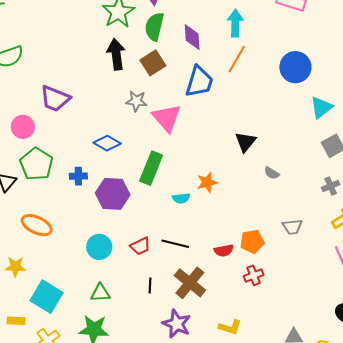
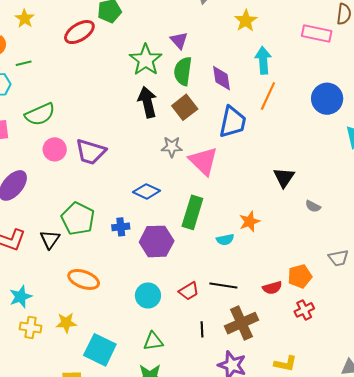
pink circle: (23, 127) -> (55, 149), moved
brown cross: (190, 283) -> (242, 323), turned 32

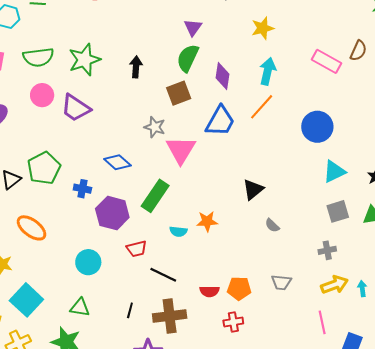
green star: (146, 60) -> (84, 60), moved
black arrow: (147, 102) -> (136, 67), moved, size x0.7
red trapezoid: (189, 291) -> (137, 249), moved

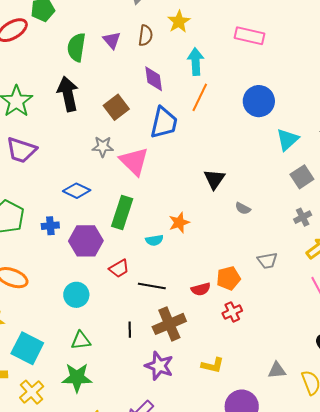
brown semicircle: (358, 51) -> (145, 35), moved
green semicircle: (188, 58) -> (76, 47), moved
black arrow: (136, 67) -> (68, 94), size x1.6

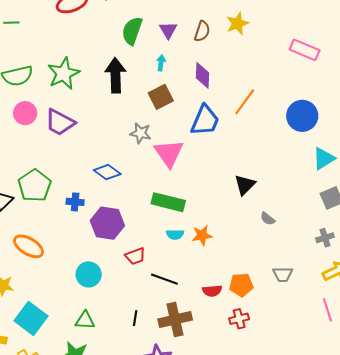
cyan arrow: (196, 62) -> (161, 63), moved, size x0.6
green rectangle: (122, 212) -> (168, 202), moved, turned 76
orange star: (179, 223) -> (202, 235), moved

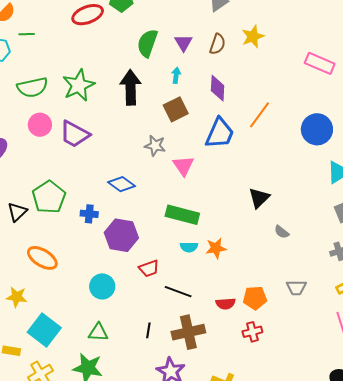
pink triangle: (169, 153) -> (183, 166), size x0.7

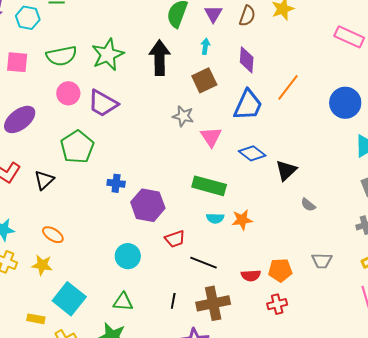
blue diamond: (122, 184) -> (252, 153), moved
green pentagon: (49, 197) -> (77, 147), moved
orange ellipse: (42, 258) -> (53, 235), moved, size x0.7

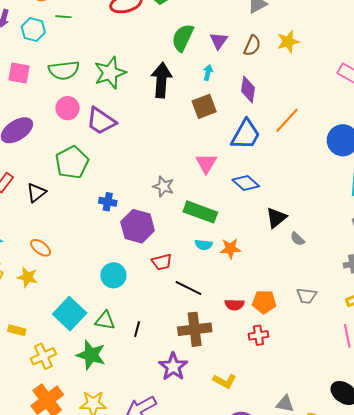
gray star: (183, 116) -> (163, 186), moved
black triangle: (286, 170) -> (276, 218), moved
cyan square: (69, 299) -> (70, 314), moved
black line: (173, 301) -> (137, 329), moved

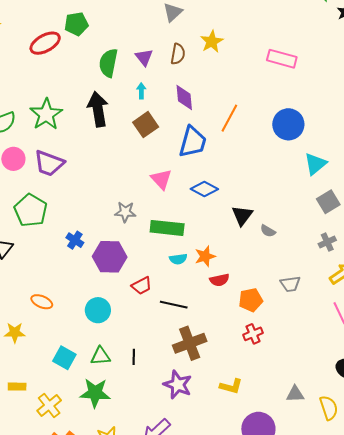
blue cross: (108, 202) -> (75, 240), turned 36
orange ellipse: (41, 248) -> (42, 302), moved
red semicircle: (235, 305) -> (219, 280), moved
cyan square: (70, 314) -> (64, 358), size x0.7

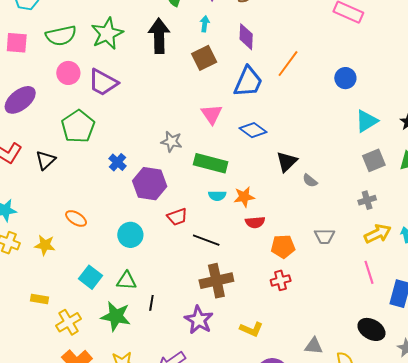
blue circle: (288, 124) -> (345, 78), size x0.7
black line: (134, 357) -> (151, 303), moved

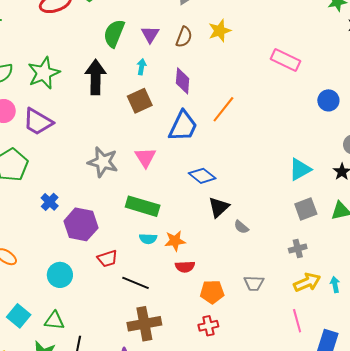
blue circle: (345, 78) -> (328, 100), moved
blue diamond: (253, 130) -> (202, 176), moved
gray star: (171, 142) -> (103, 162), moved, size x1.4

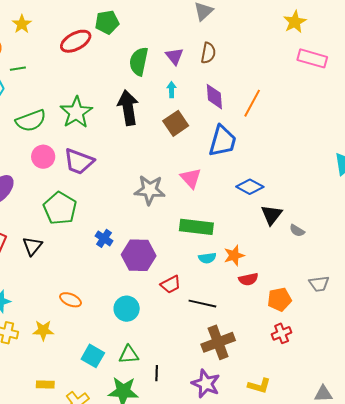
yellow star: (220, 31) -> (295, 22), moved
orange line: (223, 109) -> (252, 103), moved

